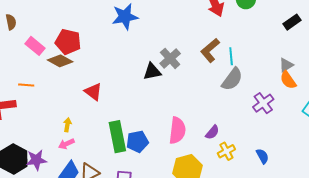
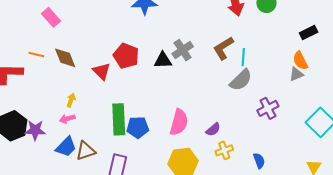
red pentagon: (68, 42) -> (126, 56), moved
brown diamond: (60, 61) -> (65, 58), moved, turned 30
orange semicircle: (288, 80) -> (300, 61), moved

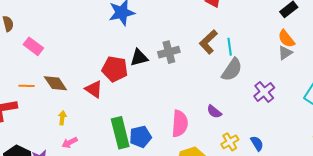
gray cross: (183, 50) -> (169, 52), turned 30
black triangle: (163, 60) -> (139, 58), moved
yellow arrow: (71, 100) -> (62, 118), moved
purple semicircle: (213, 129) -> (214, 112), moved, turned 91
blue semicircle: (259, 161) -> (257, 143), moved

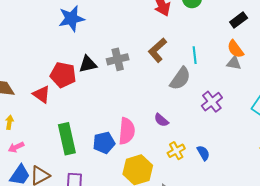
cyan line: (230, 47) -> (195, 55), moved
gray triangle: (285, 53) -> (234, 63), turned 42
blue pentagon: (140, 137) -> (104, 143), moved

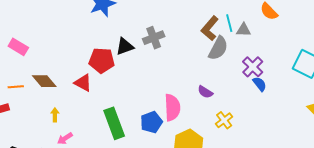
brown L-shape: (157, 50) -> (210, 28), moved
gray triangle: (234, 63) -> (244, 30), moved
blue semicircle: (203, 153) -> (260, 84), moved

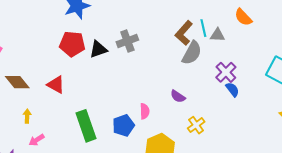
red pentagon: (102, 60) -> (72, 44), moved
pink semicircle: (172, 108) -> (145, 111), size x0.6

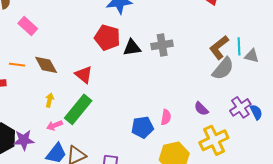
purple cross: (226, 72) -> (240, 107), moved
yellow cross: (196, 125) -> (214, 140), size x1.6
green rectangle: (86, 126) -> (78, 109), moved, turned 48

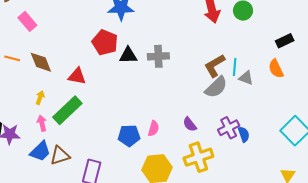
red triangle: (84, 75) -> (77, 76), turned -36
pink arrow: (54, 125) -> (42, 123), turned 91

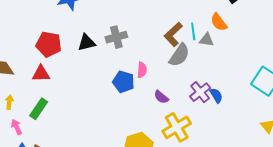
red pentagon: (105, 42) -> (49, 44), moved
orange semicircle: (276, 69) -> (219, 22), moved
green rectangle: (67, 110) -> (39, 109), size x0.7
pink semicircle: (154, 128) -> (142, 70), moved
blue pentagon: (129, 136) -> (123, 82), moved, turned 30

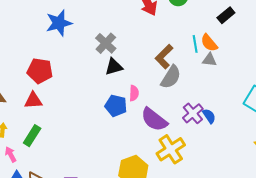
cyan line: (193, 31) -> (195, 44), moved
gray cross: (116, 37) -> (106, 43), moved, turned -30
gray triangle: (207, 40) -> (209, 60), moved
black triangle: (87, 42) -> (114, 67), moved
purple semicircle: (161, 97) -> (154, 120), size x1.8

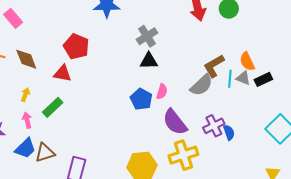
black rectangle: (226, 15) -> (263, 79), moved
cyan line: (195, 44) -> (230, 79), moved
brown L-shape: (164, 57) -> (214, 66), moved

